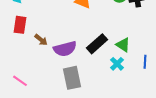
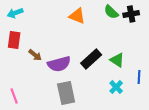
cyan cross: (117, 64) -> (116, 87), moved
pink line: (20, 81) -> (14, 96), turned 35

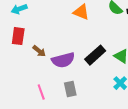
gray rectangle: (66, 93) -> (70, 89), size x0.7
pink line: (14, 96) -> (41, 92), moved

